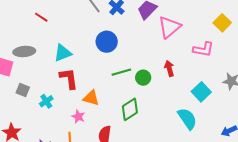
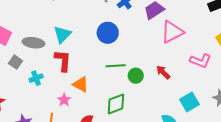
gray ellipse: (24, 51) -> (33, 43), moved
cyan triangle: (63, 53) -> (62, 34), turned -36
red arrow: (169, 68) -> (163, 72), turned -42

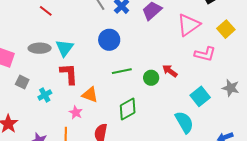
pink triangle: (172, 32) -> (189, 25), moved
gray ellipse: (33, 43) -> (40, 48), moved
green circle: (136, 76) -> (151, 78), moved

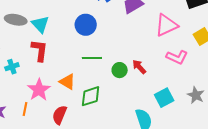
cyan triangle: (65, 48) -> (40, 24), turned -30
orange triangle: (90, 95) -> (67, 82), moved
pink star: (76, 112) -> (39, 90), size x1.6

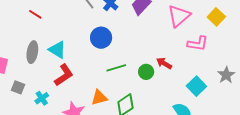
gray ellipse: (16, 20) -> (32, 52), turned -75
red L-shape: (40, 50) -> (64, 75), turned 65
orange triangle: (67, 82) -> (99, 97), turned -30
gray star: (196, 95) -> (226, 75), turned 30

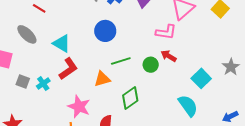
pink L-shape: (198, 44) -> (166, 32), moved
gray ellipse: (32, 52) -> (27, 34), moved, turned -55
orange triangle: (99, 97) -> (102, 79), moved
cyan cross: (42, 98) -> (43, 84), moved

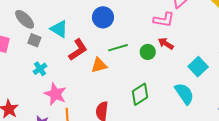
red L-shape: (68, 69) -> (78, 50), moved
gray square: (23, 82) -> (34, 40), moved
green diamond: (130, 98) -> (140, 94), moved
pink star: (79, 107) -> (55, 94), moved

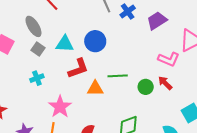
blue circle: (103, 17) -> (95, 41), moved
cyan triangle: (59, 29) -> (65, 44), turned -42
pink star: (55, 94) -> (60, 107), moved

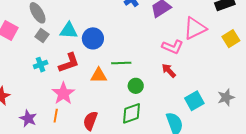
blue circle: (95, 41) -> (93, 38), moved
red L-shape: (78, 68) -> (69, 63), moved
green circle: (146, 87) -> (136, 86), moved

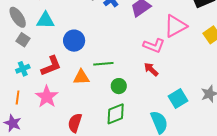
cyan triangle: (69, 31) -> (45, 20), moved
orange line: (56, 116) -> (18, 97), moved

